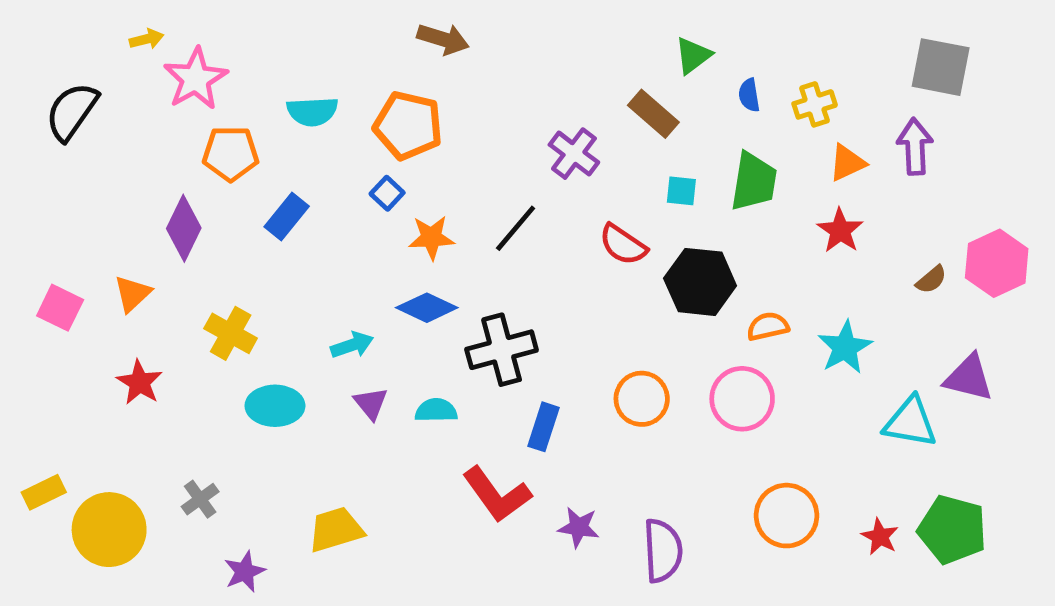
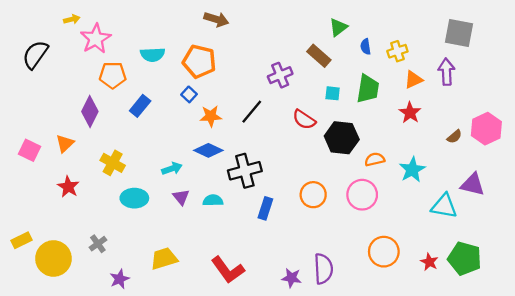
purple cross: (574, 154) -> (280, 75), turned 30
red L-shape: (497, 495) -> (228, 270), moved
purple star: (579, 527) -> (292, 278), moved

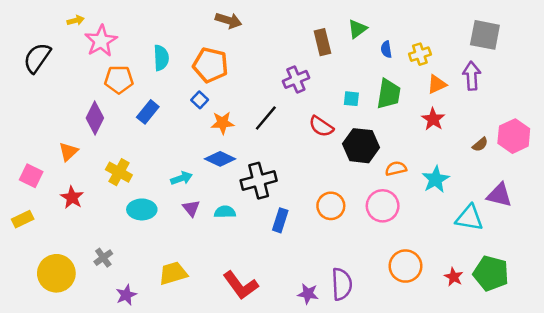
cyan semicircle: (153, 55) -> (161, 58), turned -90
brown rectangle: (319, 56) -> (322, 42), moved, turned 35
pink square: (30, 150) -> (31, 176), moved
yellow rectangle: (22, 240) -> (23, 219), moved

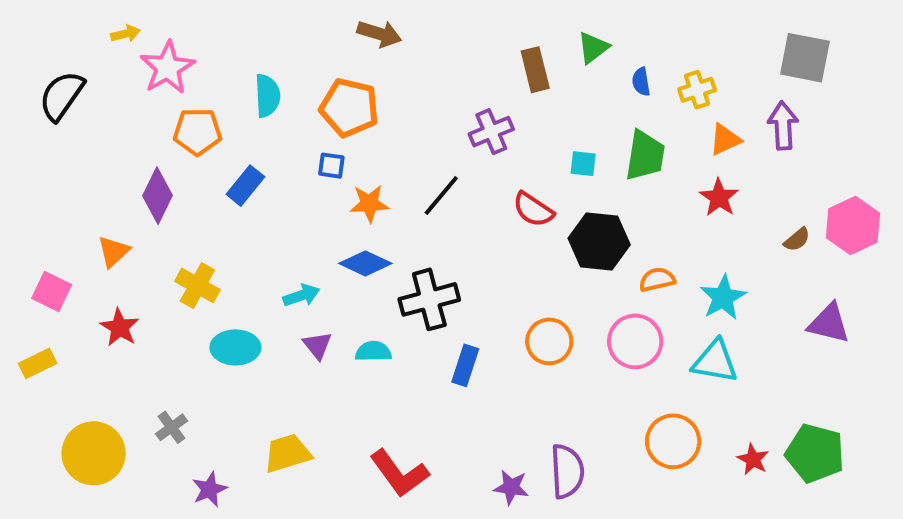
blue square: (200, 100) -> (331, 166), turned -35
cyan triangle: (469, 218) -> (715, 361), moved

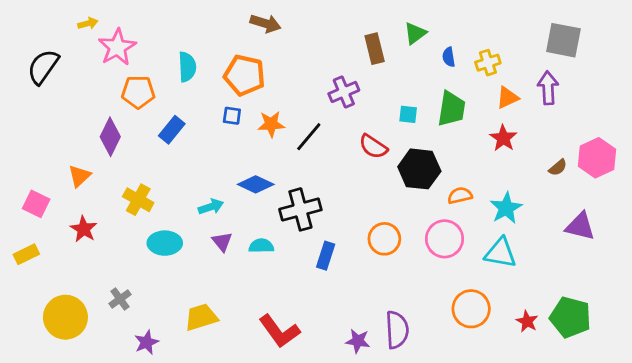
orange star: (369, 204) -> (271, 124), moved

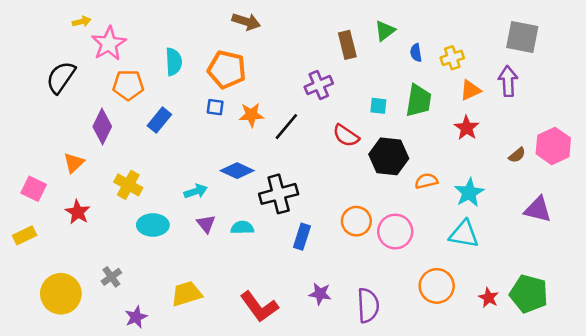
black semicircle: (43, 67) -> (61, 77), moved
pink circle: (445, 239) -> (395, 232), moved
purple star: (358, 341) -> (320, 294), moved

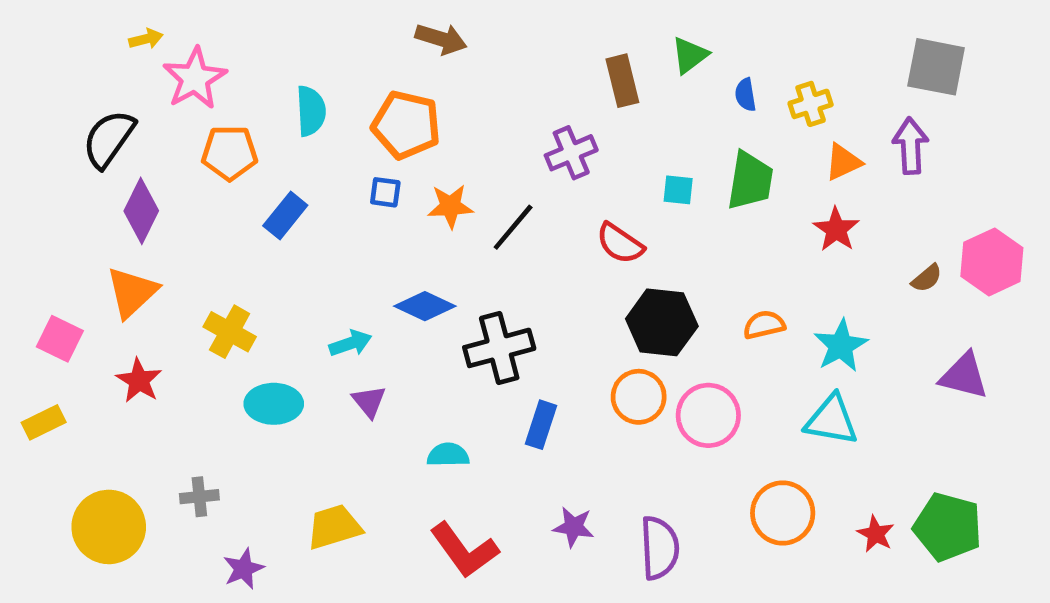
purple diamond: (102, 127) -> (141, 211), moved
black hexagon: (389, 156) -> (662, 322), moved
orange triangle: (74, 163) -> (132, 292), size x1.4
cyan semicircle: (242, 228) -> (448, 455), moved
gray cross: (111, 277) -> (199, 497), turned 30

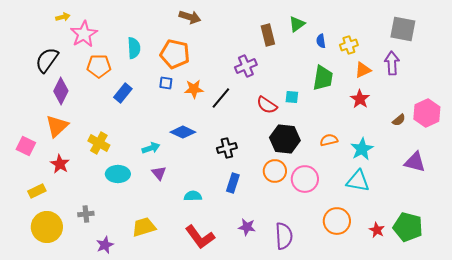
cyan square: (678, 190) -> (292, 97), moved
black cross: (499, 348) -> (227, 148), moved, size x0.7
yellow rectangle: (44, 422) -> (37, 191), moved

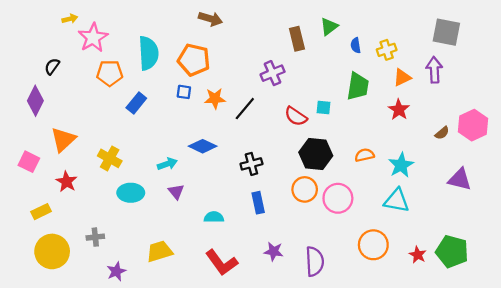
cyan semicircle: (134, 48) -> (148, 53), size x1.4
black semicircle: (47, 60) -> (52, 66), size x0.6
purple diamond: (61, 91) -> (35, 101), moved
blue rectangle: (233, 183) -> (258, 203), turned -30

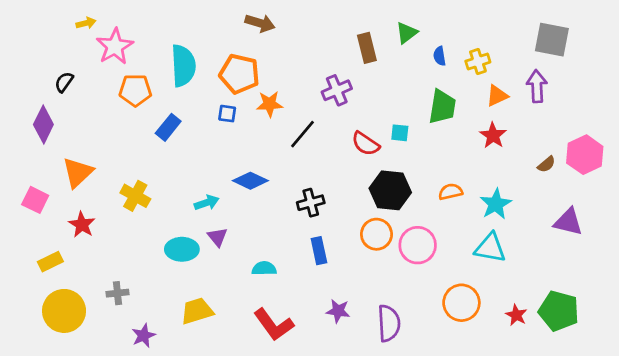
orange star: (215, 99) -> (270, 104), moved
cyan ellipse: (131, 193) -> (182, 249), moved

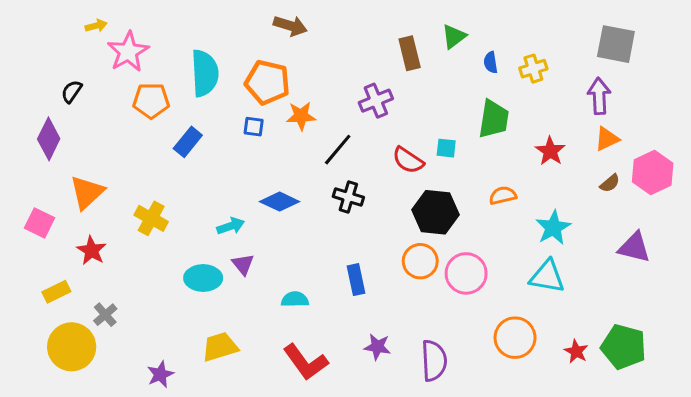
orange triangle: (497, 96) -> (607, 139), moved
orange semicircle: (450, 192) -> (503, 195), moved
black cross: (311, 203) -> (348, 197), moved, turned 32
gray cross: (117, 293) -> (105, 315), moved, turned -35

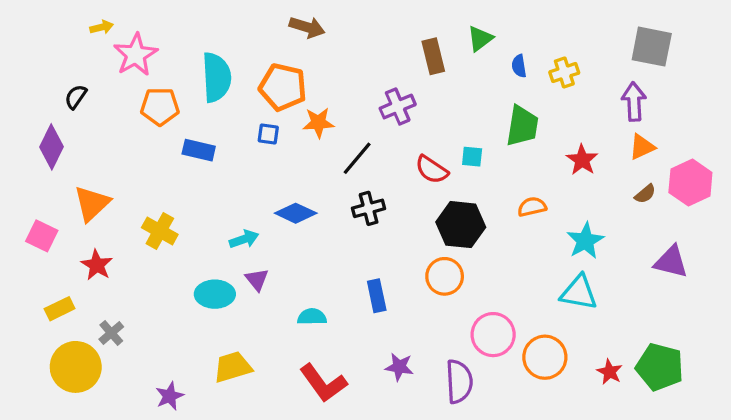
blue rectangle: (188, 142) -> (199, 150), turned 64
black cross: (348, 197) -> (369, 208), turned -32
pink circle: (466, 273) -> (493, 335), moved

